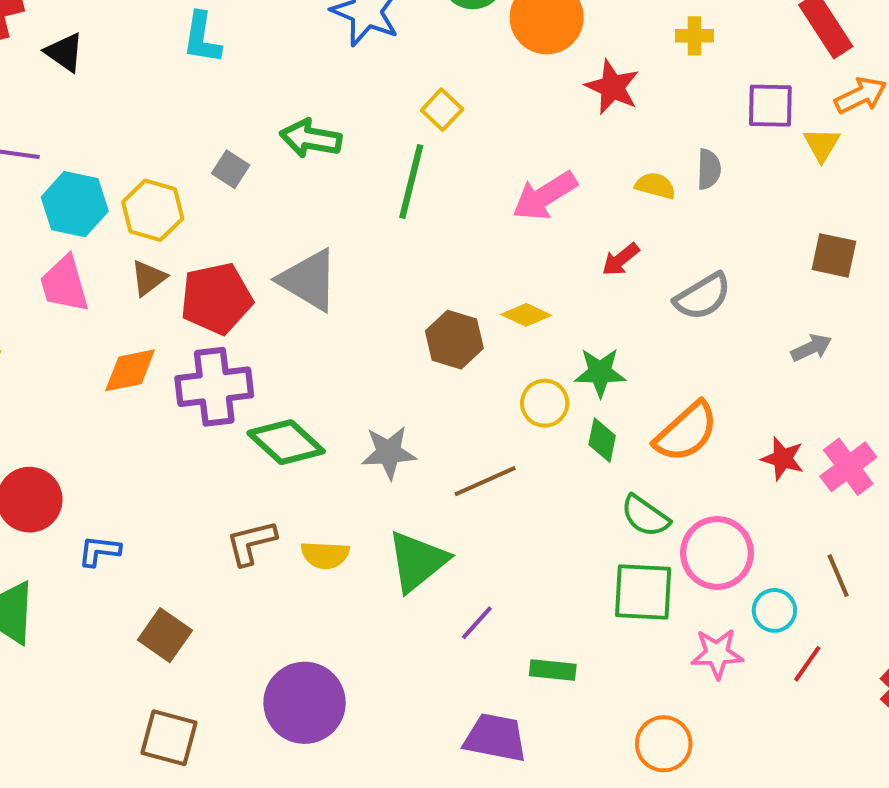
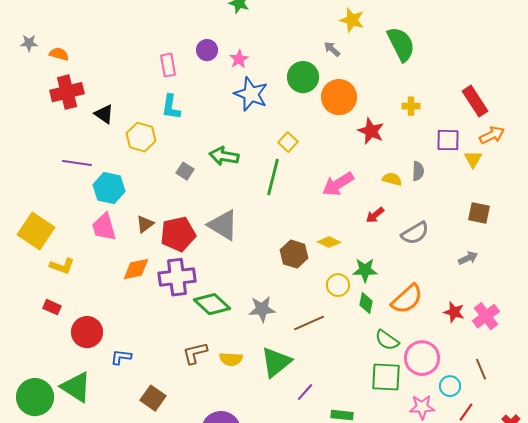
yellow hexagon: (153, 210) -> (141, 137), moved

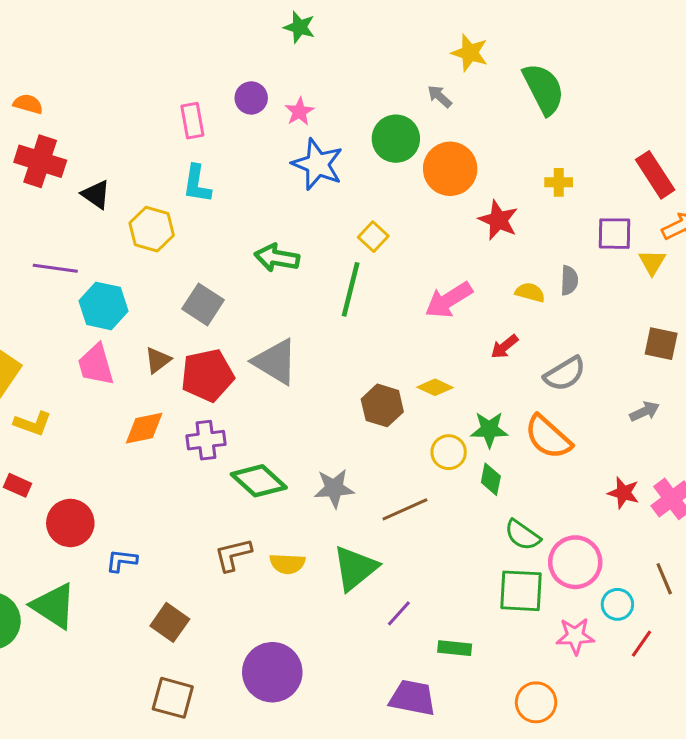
red cross: (67, 92) -> (40, 161), turned 32
gray square: (185, 171) -> (203, 304), moved, size x1.5
purple cross: (177, 277) -> (206, 440), size x0.7
orange semicircle: (407, 299) -> (548, 437), moved, turned 84

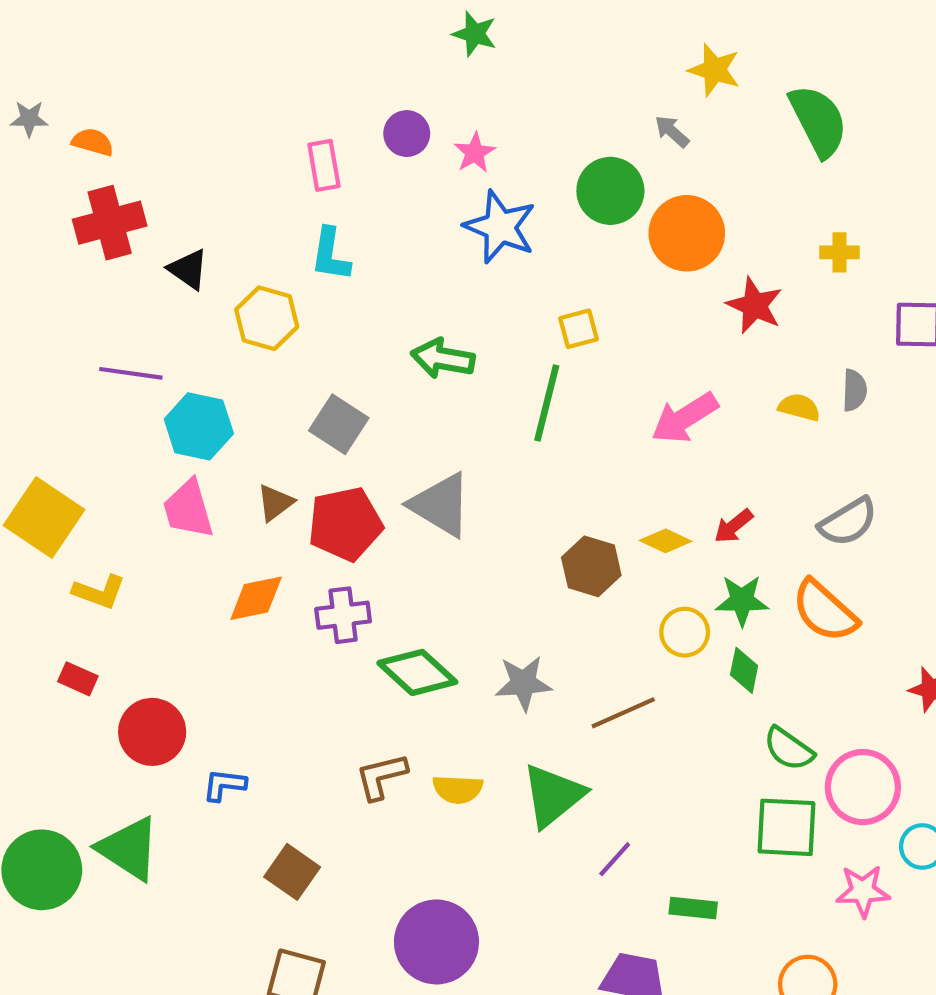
red cross: (40, 161) -> (110, 223), turned -33
yellow square: (373, 237) -> (579, 329), turned 32
red arrow: (504, 347) -> (733, 526), moved

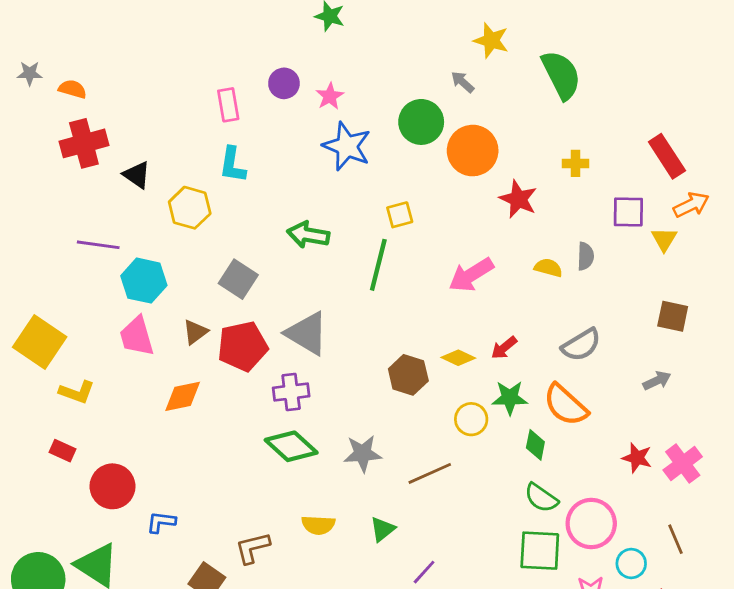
purple cross: (343, 615) -> (291, 392), moved
green diamond: (744, 670) -> (535, 445), moved
brown L-shape: (381, 776) -> (253, 548), moved
green triangle: (553, 796) -> (383, 529), size x0.6

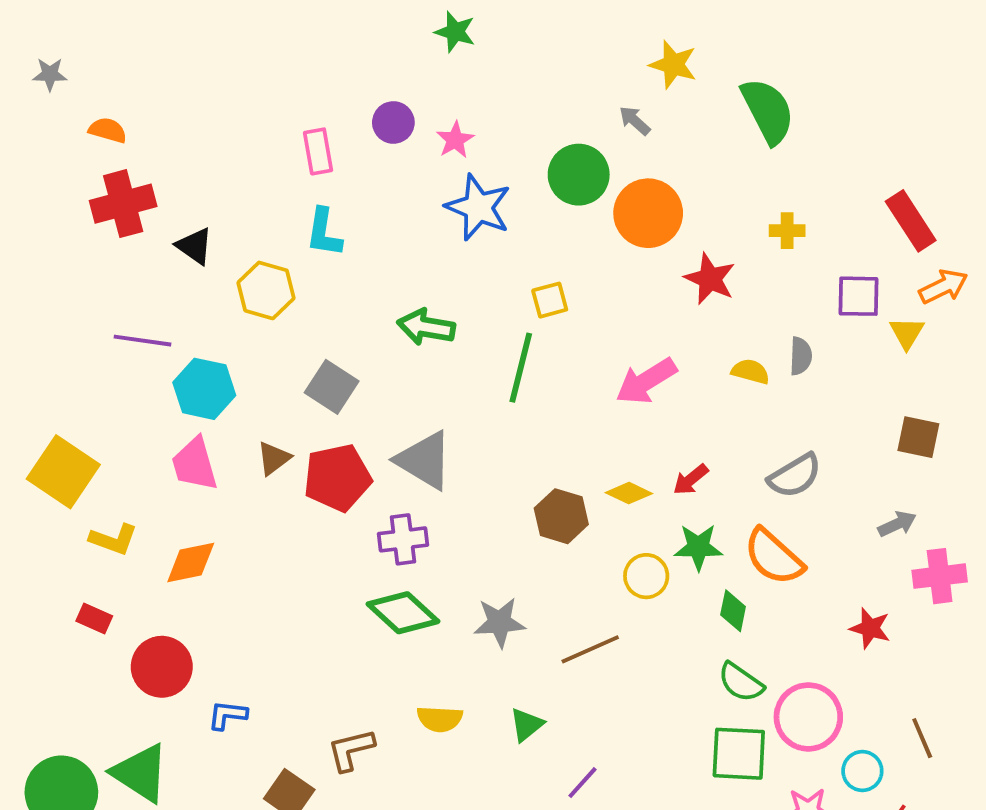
gray star: (30, 73) -> (50, 74), moved
orange diamond: (183, 396) -> (191, 563), moved
pink cross: (683, 463) -> (940, 576), moved, turned 30

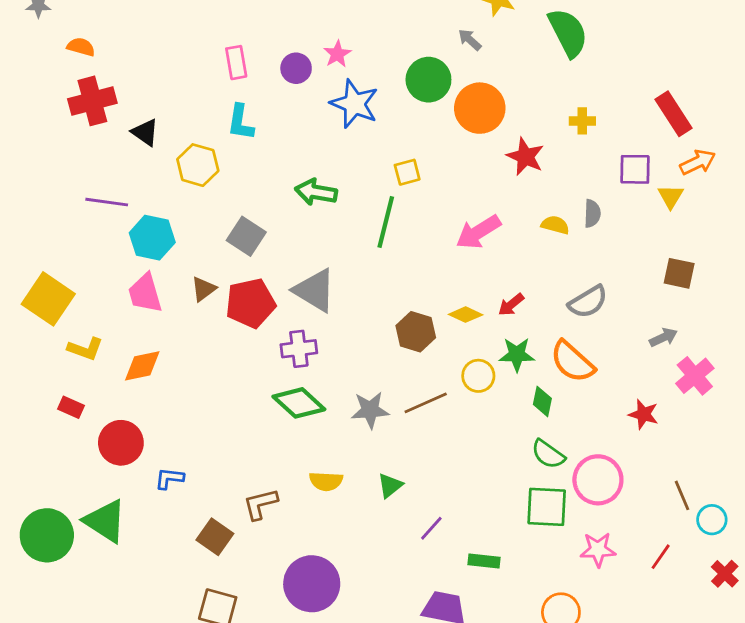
purple circle: (393, 122) -> (296, 68), moved
pink cross: (940, 576) -> (695, 376), turned -33
brown line: (590, 649) -> (426, 403), moved
cyan circle: (862, 771) -> (712, 520), moved

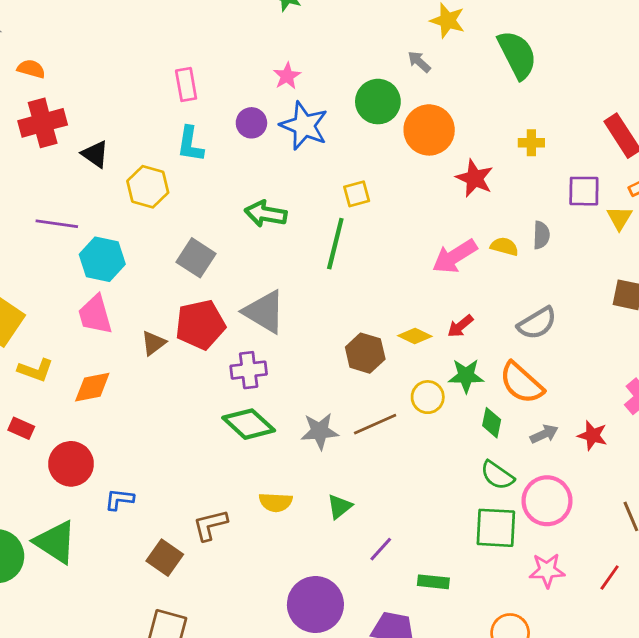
purple circle: (296, 68) -> (251, 123), moved
pink arrow: (478, 232) -> (455, 256), moved
brown triangle: (203, 289) -> (153, 343), moved
gray arrow: (663, 337) -> (544, 434), moved
purple circle: (312, 584) -> (315, 605), moved

